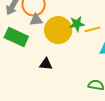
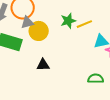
yellow circle: (58, 30) -> (39, 31), moved, size x0.7

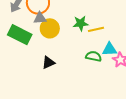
black triangle: (43, 65) -> (48, 63), turned -32
green semicircle: (96, 79) -> (94, 56), moved

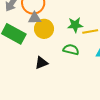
green semicircle: (94, 56) -> (71, 50), moved

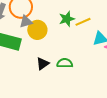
green semicircle: (71, 50) -> (65, 63), moved

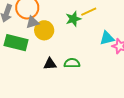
yellow line: (83, 22) -> (89, 12), moved
black triangle: (43, 64) -> (50, 64), turned 32

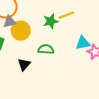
green semicircle: (72, 63) -> (46, 49), moved
black triangle: (50, 64) -> (24, 65), turned -48

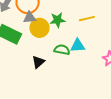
green star: (51, 21) -> (58, 20), moved
cyan triangle: (83, 43) -> (78, 46), moved

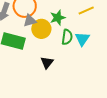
cyan triangle: (78, 46) -> (82, 39), turned -42
green semicircle: (62, 50) -> (67, 37), moved, turned 98

